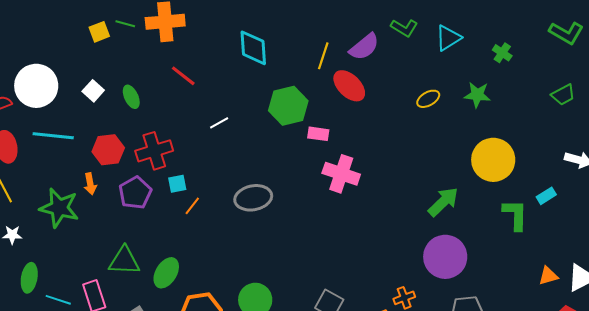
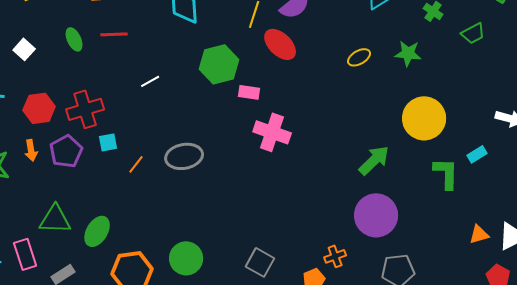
red line: (183, 76) -> (114, 34), turned -40
green trapezoid: (563, 95) -> (473, 33), moved
green ellipse: (131, 97) -> (74, 39), moved
orange arrow: (90, 184) -> (31, 150), moved
orange line: (192, 206) -> (136, 164), moved

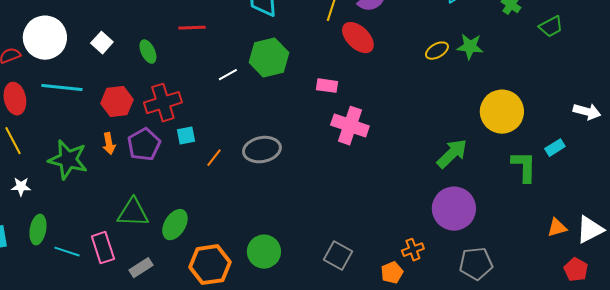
green ellipse: (74, 39) -> (148, 52), moved
green star: (408, 53) -> (470, 47), moved
green hexagon: (219, 64) -> (269, 58), moved

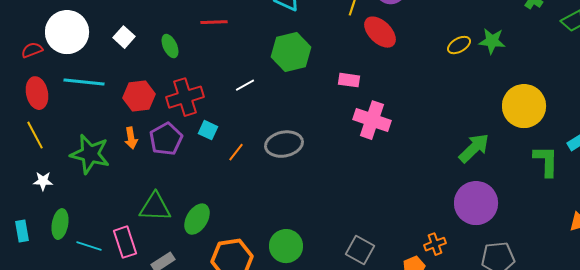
white line: (228, 75) -> (245, 85), moved
cyan square: (186, 136) -> (208, 130), turned 36

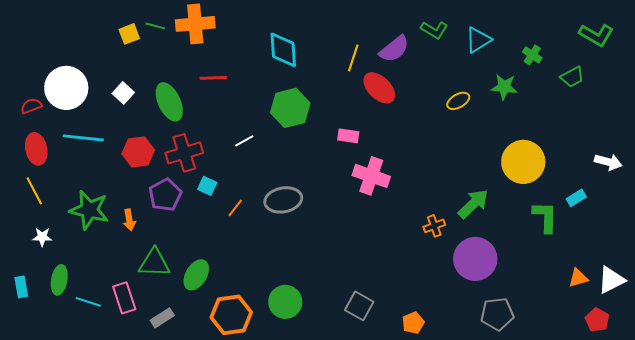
green star: (492, 41) -> (504, 87), moved
green ellipse: (170, 46) -> (169, 102), size x1.6
orange arrow: (131, 138) -> (129, 220), moved
orange cross: (435, 244) -> (434, 226), moved

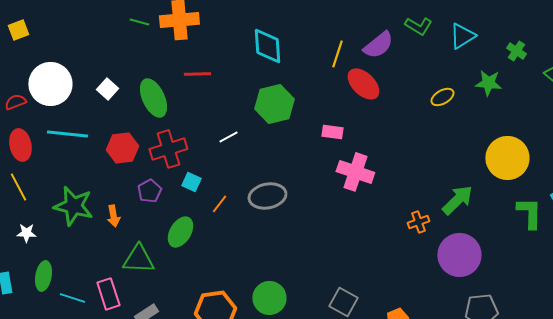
yellow square: (129, 34) -> (18, 30), moved
purple pentagon: (165, 195) -> (149, 191), size x0.7
green ellipse: (196, 275) -> (180, 232), moved

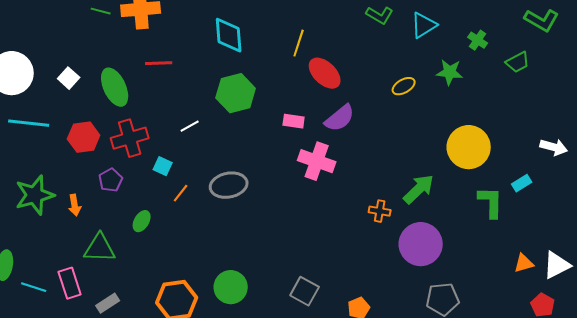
purple semicircle: (378, 45) -> (340, 118), moved
cyan square: (191, 182) -> (163, 166), moved
green star: (73, 206) -> (35, 195), turned -30
orange cross: (418, 222) -> (380, 211), turned 30
green ellipse: (180, 232) -> (142, 221), size x0.7

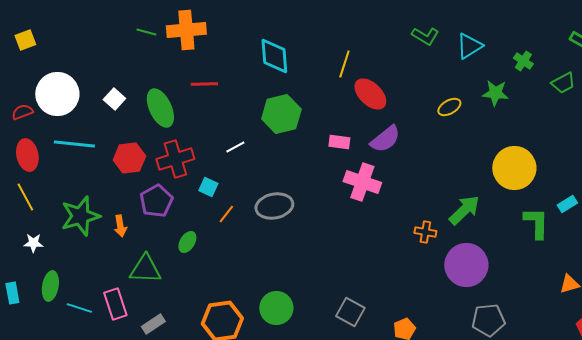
purple pentagon: (111, 180) -> (156, 201), size x1.4

